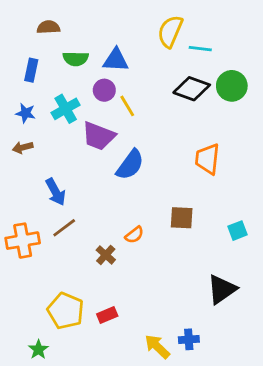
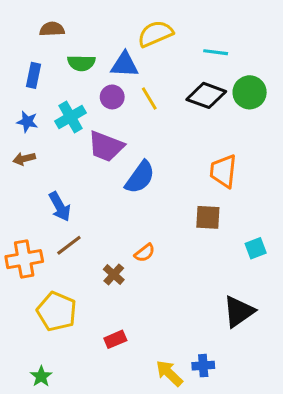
yellow semicircle: (170, 31) -> (155, 34), moved, turned 44
yellow line: (127, 106) -> (149, 99), moved
brown square: (182, 218) -> (208, 217), moved
yellow pentagon: (66, 311) -> (57, 312), moved

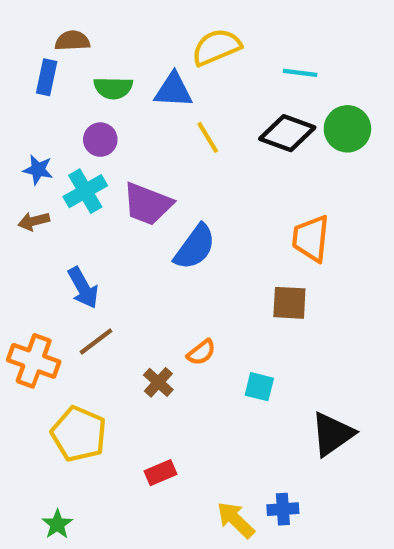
blue rectangle: (33, 75) -> (47, 77), moved
purple circle: (112, 97) -> (100, 140), moved
cyan cross: (70, 117) -> (85, 191), moved
cyan square: (256, 248) -> (259, 387), moved, turned 35
orange cross: (24, 259) -> (34, 361), turned 30

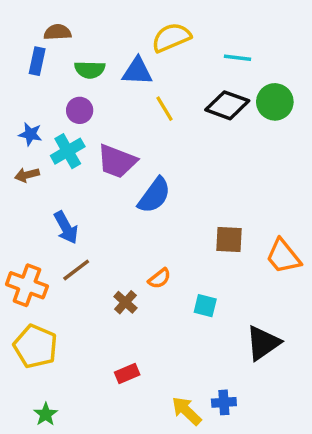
orange trapezoid: (311, 238) -> (283, 256), moved, turned -45
yellow pentagon: (79, 434) -> (35, 346), moved

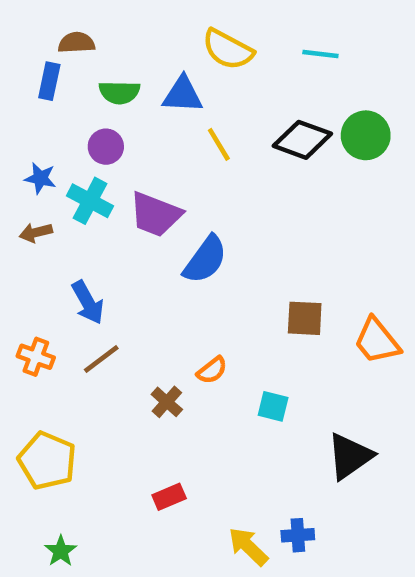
yellow semicircle: (171, 37) -> (228, 49), turned -129
cyan line: (237, 58) -> (320, 54), moved
cyan cross: (68, 151) -> (90, 201), turned -32
orange cross: (27, 285) -> (36, 357), moved, size x0.7

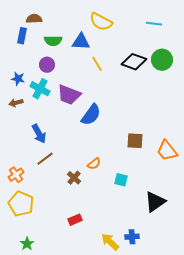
cyan line: (320, 54) -> (154, 24), moved
orange cross: (36, 357) -> (16, 175), moved, turned 35

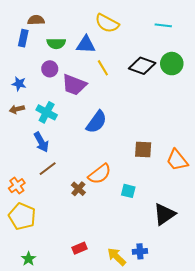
cyan cross: (40, 89) -> (47, 112), moved
purple trapezoid: (69, 95) -> (74, 85), moved
orange semicircle: (94, 164) -> (100, 174), size x1.6
red rectangle: (75, 220) -> (79, 248), moved

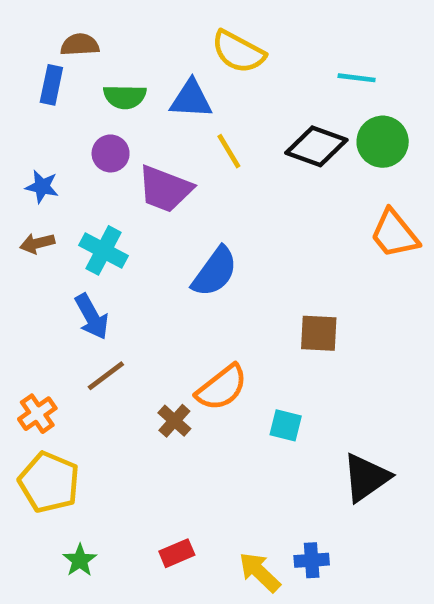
cyan line: (163, 25) -> (357, 78), moved
orange trapezoid: (177, 160) -> (394, 234), moved
green star: (29, 259) -> (80, 560), moved

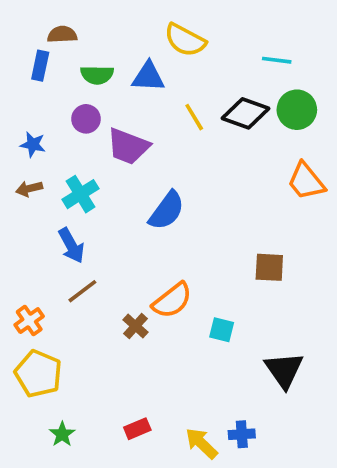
yellow line: (229, 151) -> (194, 117), moved
cyan cross: (103, 250) -> (80, 194), turned 30
brown square: (319, 333) -> (269, 267), moved
black triangle: (366, 477) -> (284, 370), turned -30

